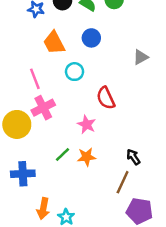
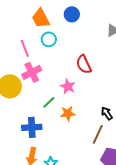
cyan circle: (75, 72) -> (49, 39), moved
green line: (62, 155) -> (49, 102), moved
blue cross: (23, 174) -> (32, 127), moved

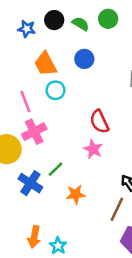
pink star: (68, 86) -> (93, 149), moved
orange star: (68, 113) -> (76, 194), moved
blue cross: (32, 127) -> (30, 183), moved, turned 36

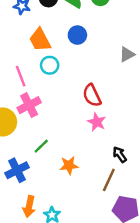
pink star: (93, 149) -> (97, 122), moved
green line: (55, 169) -> (41, 146), moved
blue cross: (30, 183) -> (17, 170), moved, turned 30

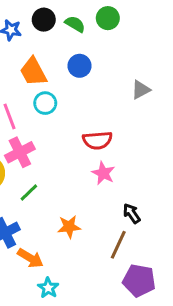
red semicircle: (92, 95) -> (97, 140), turned -70
green line: (41, 146) -> (29, 192), moved
orange arrow: (29, 206) -> (30, 258), moved, turned -70

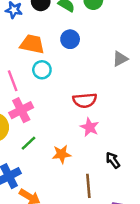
orange trapezoid: (33, 72) -> (32, 44), turned 130
orange star: (69, 227) -> (62, 154), moved
brown line: (118, 245) -> (88, 186), moved, turned -30

